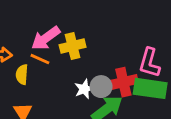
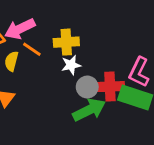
pink arrow: (46, 38) -> (20, 29), moved
white star: (84, 89) -> (71, 65), moved

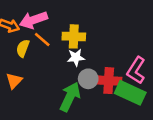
green arrow: (89, 110) -> (70, 97), moved, turned -44

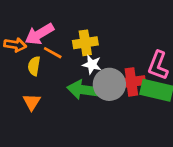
white star: (76, 58) -> (92, 65), turned 30
gray circle: (88, 79) -> (109, 84), size x1.5
green arrow: (70, 97) -> (83, 90), moved, turned -96

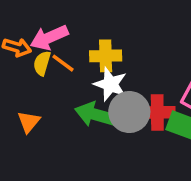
white star: (92, 65) -> (110, 84), size x1.4
yellow semicircle: (34, 66) -> (42, 63), moved

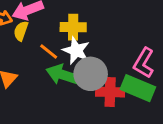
orange line: (63, 63) -> (49, 52), moved
red cross: (157, 112) -> (110, 92), moved

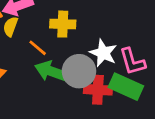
white star: (76, 51) -> (103, 53), moved
pink L-shape: (144, 63) -> (132, 62), turned -48

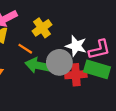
yellow cross: (63, 24) -> (42, 28), turned -30
pink L-shape: (132, 62) -> (99, 50), turned -80

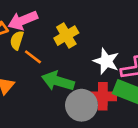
orange line: (25, 49) -> (33, 57), moved
gray circle: (59, 62) -> (81, 105), moved

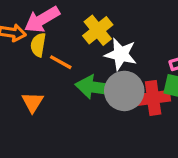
white star: (106, 61) -> (121, 54), moved
gray circle: (81, 105) -> (124, 91), moved

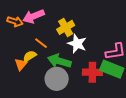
yellow semicircle: (38, 45) -> (30, 56), moved, turned 40
gray circle: (124, 91) -> (57, 79), moved

